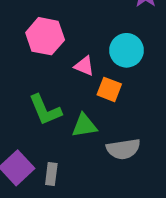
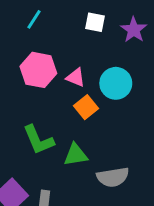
pink triangle: (84, 66) -> (76, 77), moved
orange square: (109, 89) -> (86, 107), moved, turned 30

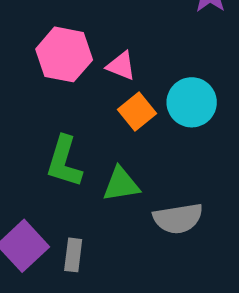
cyan circle: (116, 83) -> (192, 102), moved
green L-shape: (38, 140) -> (64, 162), turned 40

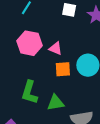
orange square: (137, 111) -> (63, 69), turned 35

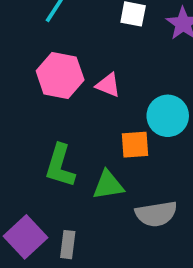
orange square: (63, 69) -> (135, 145), moved

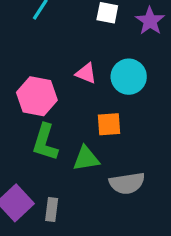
pink hexagon: (60, 75) -> (37, 96), moved
cyan circle: (168, 116) -> (129, 77), moved

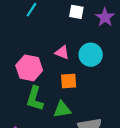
orange square: (109, 124) -> (69, 81), moved

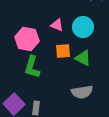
green triangle: (62, 110) -> (83, 58), moved, turned 36

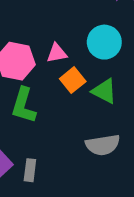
pink triangle: (57, 25) -> (57, 53), moved, turned -32
orange square: (63, 51) -> (73, 80), turned -35

